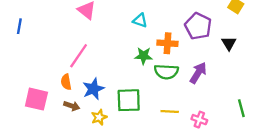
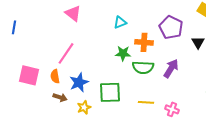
cyan triangle: (140, 20) -> (120, 22), turned -40
pink square: (36, 99) -> (29, 75), moved

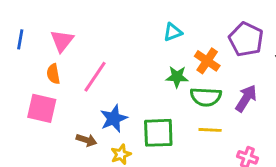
pink triangle: (73, 13) -> (62, 41), moved, turned 30
orange cross: (144, 42) -> (207, 61), turned 30
orange semicircle: (55, 76) -> (53, 74), moved
yellow line: (146, 102) -> (210, 130), moved

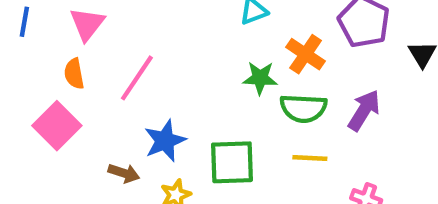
pink square: (42, 108) -> (57, 126), turned 32

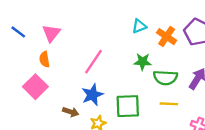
blue line: (24, 22) -> (18, 32), turned -63
orange cross: (306, 54) -> (167, 37), moved
pink line: (137, 78) -> (94, 62), moved

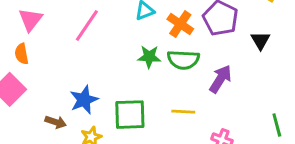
pink line: (94, 62) -> (87, 26), moved
green semicircle: (165, 78) -> (183, 60), moved

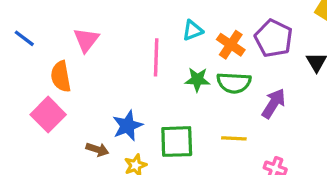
pink triangle: (30, 20) -> (86, 40), moved
pink line: (87, 26) -> (156, 57), moved, turned -32
orange semicircle: (22, 54) -> (61, 76), size x1.4

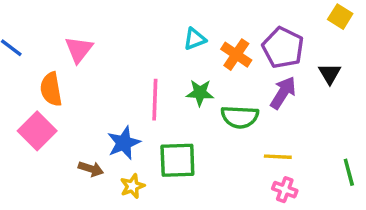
pink line: (156, 57) -> (155, 100), moved
green semicircle: (234, 83) -> (240, 117), moved
purple arrow: (274, 103) -> (283, 93), moved
yellow line: (234, 138) -> (278, 157), moved

